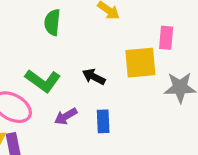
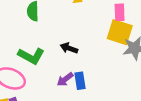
yellow square: (140, 63) -> (120, 32), moved, turned 30
purple arrow: (66, 116) -> (65, 79), moved

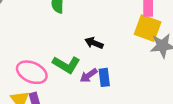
green L-shape: (31, 56) -> (66, 65), moved

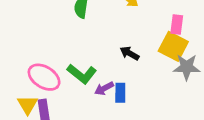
black arrow: (94, 43) -> (130, 53), moved

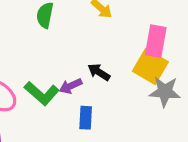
pink rectangle: (177, 24) -> (156, 41), size x1.4
purple arrow: (104, 88) -> (71, 86), moved

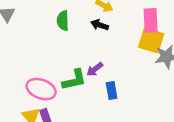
black arrow: (99, 72) -> (100, 25), moved
green L-shape: (42, 93) -> (74, 80), turned -40

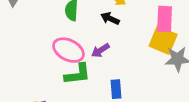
purple arrow: (95, 69) -> (100, 50), moved
pink ellipse: (41, 89) -> (69, 50), moved

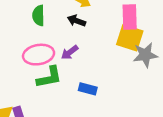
pink ellipse: (69, 50) -> (39, 55), turned -32
blue rectangle: (116, 89) -> (88, 89), turned -66

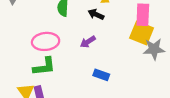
pink ellipse: (39, 55) -> (46, 41), moved
green L-shape: (49, 77) -> (44, 67), moved

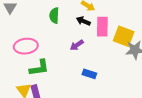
pink rectangle: (143, 15) -> (102, 27), moved
pink ellipse: (46, 41) -> (26, 46), moved

